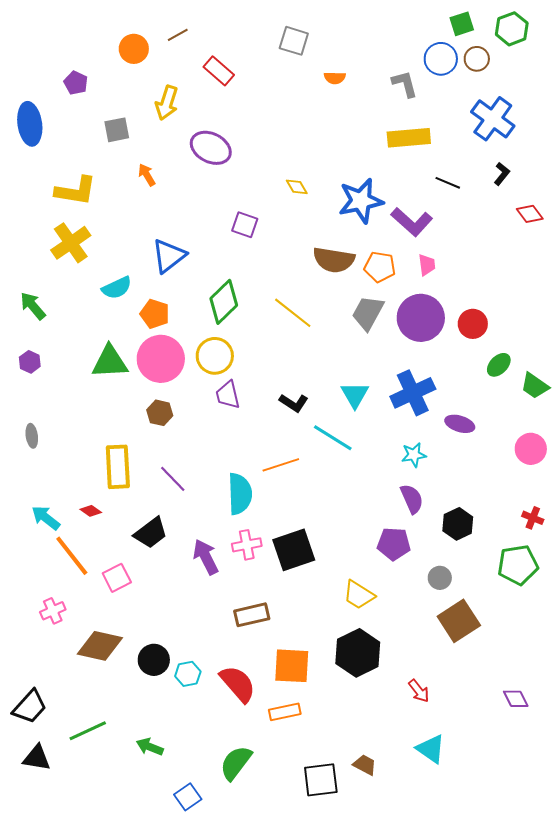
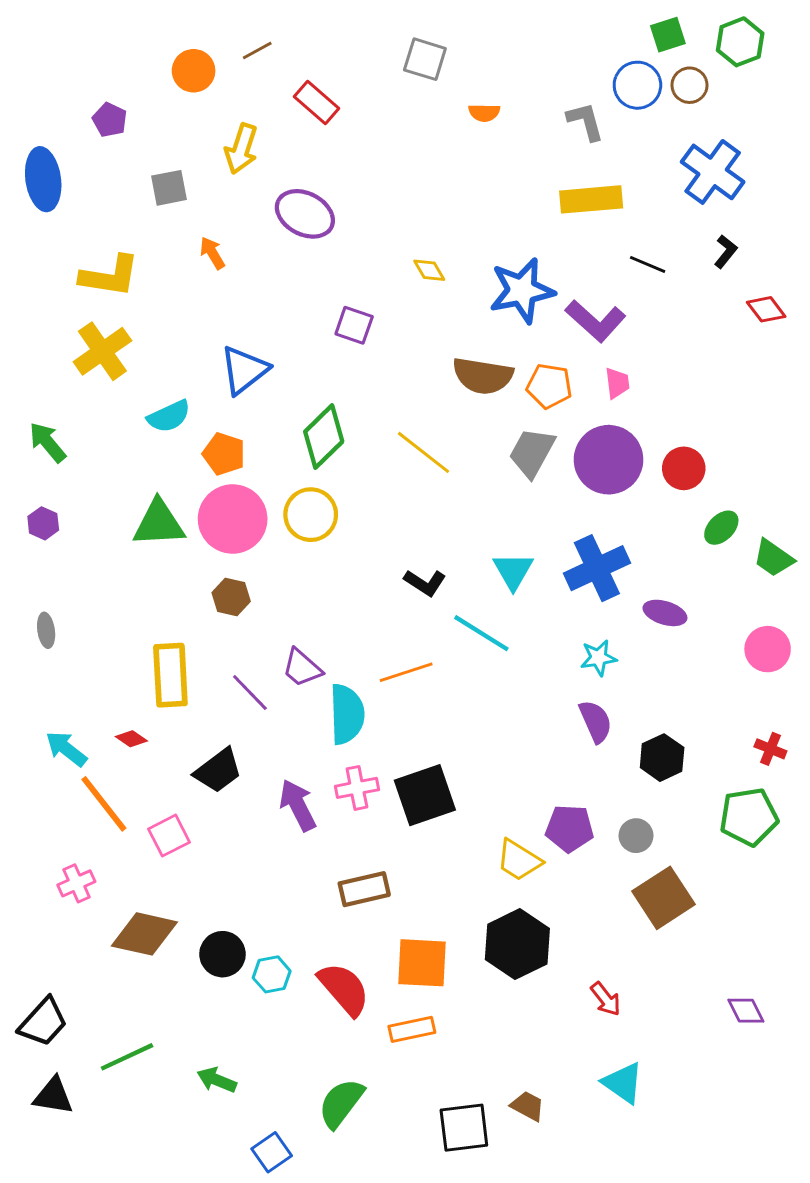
purple trapezoid: (228, 395) -> (302, 668), moved, turned -36
purple pentagon: (394, 544) -> (570, 828), moved

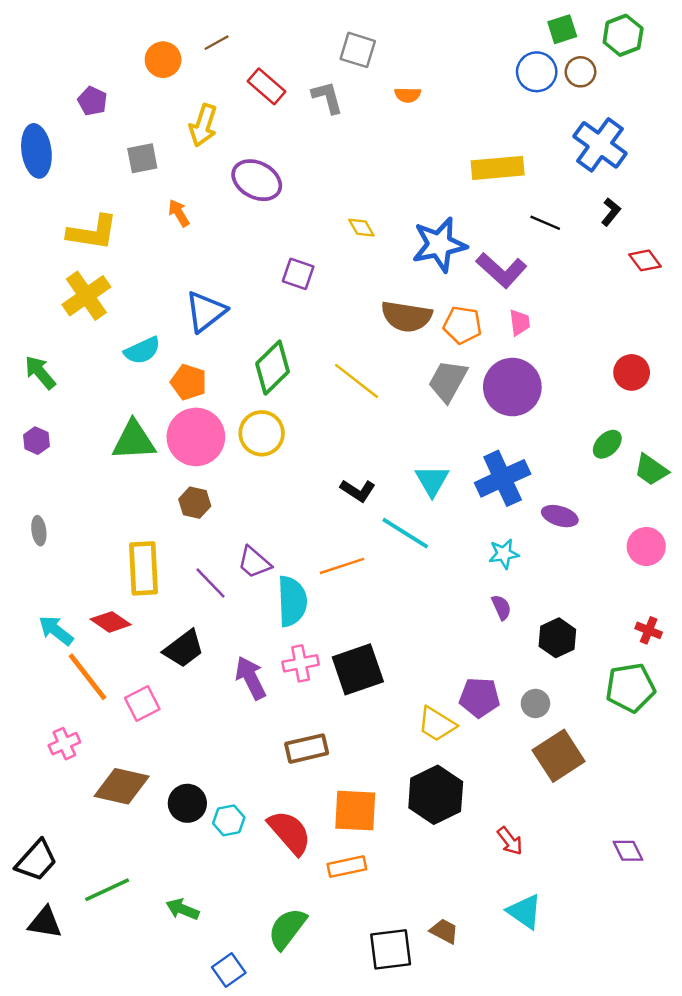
gray L-shape: (585, 121) -> (327, 97), moved
red circle: (684, 468) -> (632, 372), moved
purple semicircle: (596, 721) -> (501, 607), size x0.7
red diamond: (131, 739) -> (111, 622), size x1.5

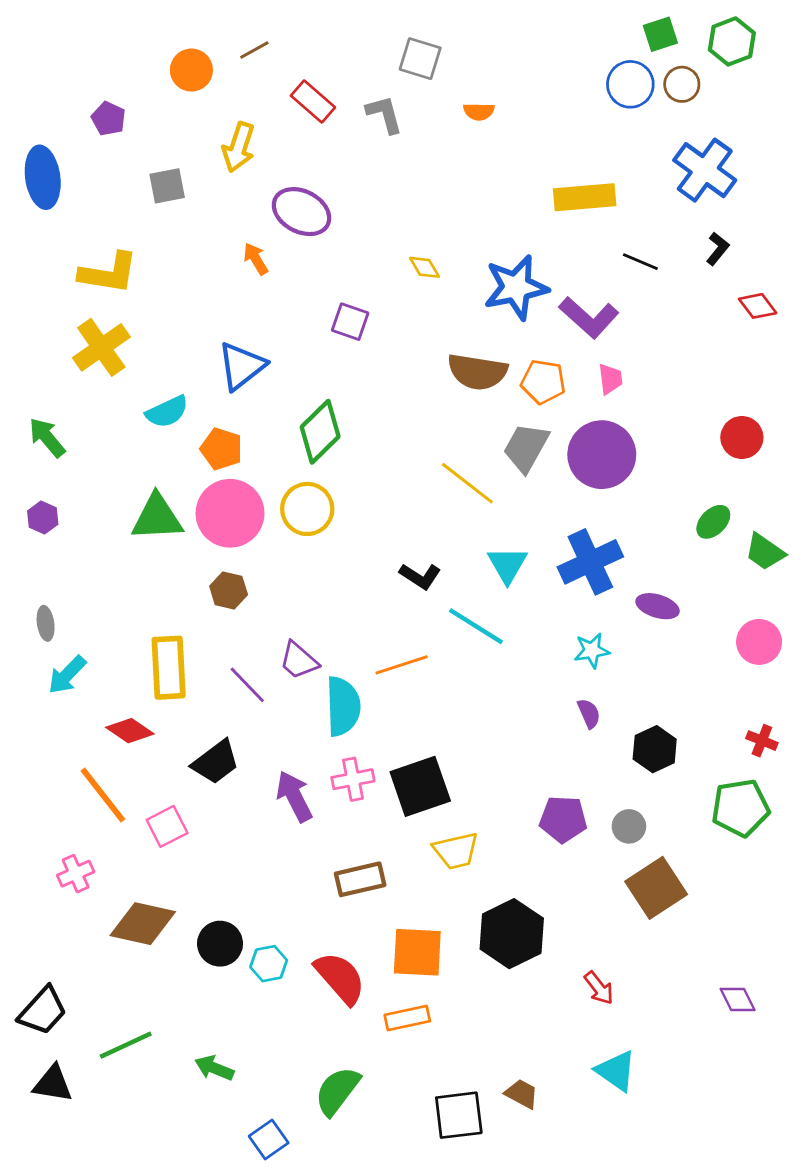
orange arrow: (179, 213) -> (256, 259), moved
yellow line: (357, 381) -> (467, 483), moved
cyan arrow: (56, 630) -> (67, 675), moved, turned -84
yellow trapezoid: (437, 724) -> (456, 851), moved, turned -45

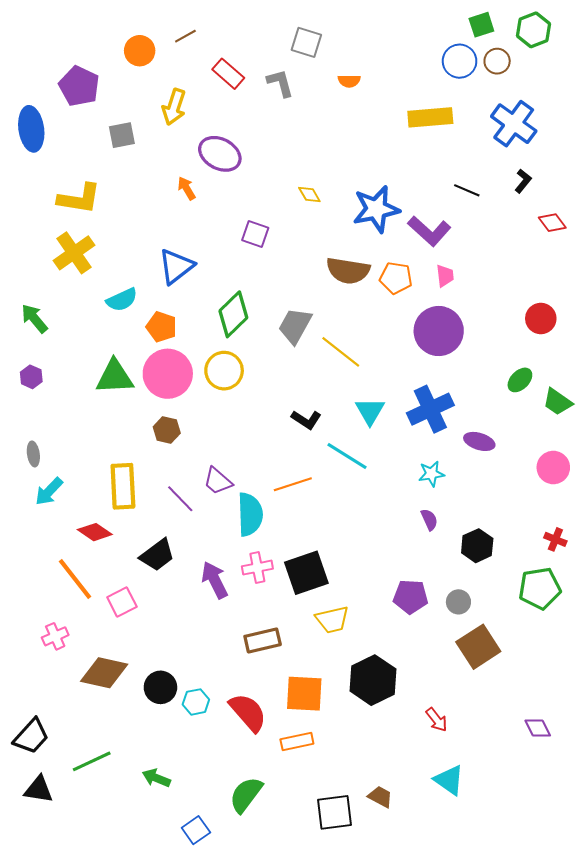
purple pentagon: (108, 119) -> (79, 86), size x1.6
yellow rectangle: (585, 197) -> (430, 117), moved
gray trapezoid: (526, 447) -> (295, 326), moved

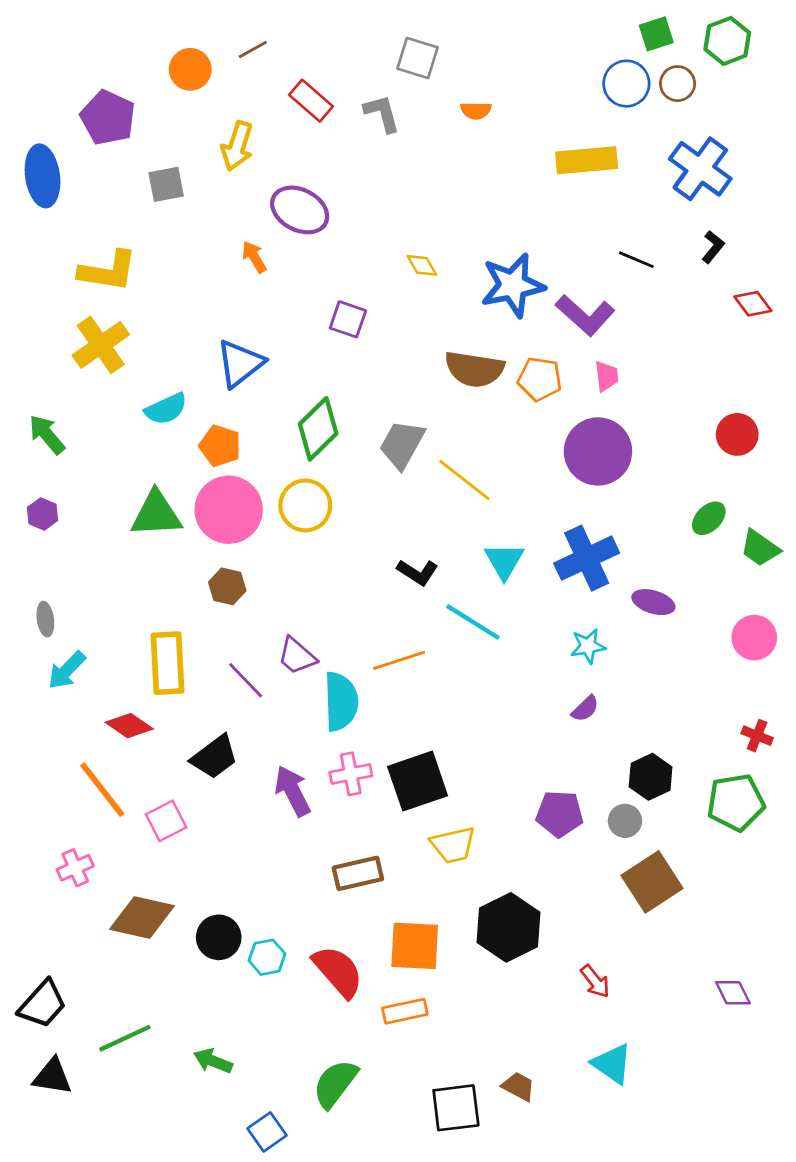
purple semicircle: (429, 520) -> (585, 709), turned 70
black hexagon: (477, 546) -> (651, 777), moved

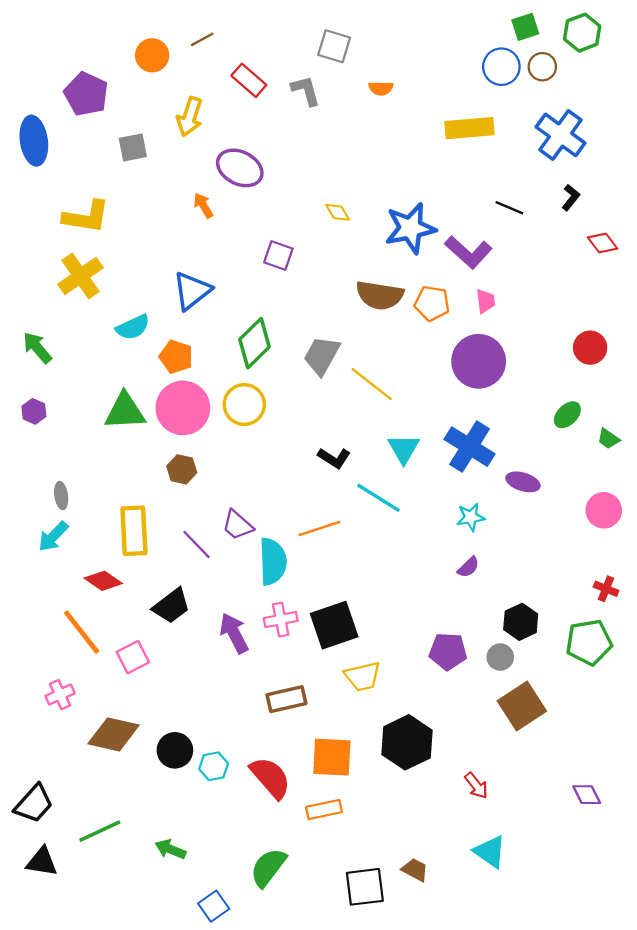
green trapezoid: (760, 548) -> (608, 439), size x0.7
blue cross: (587, 558) -> (470, 447), turned -33
gray ellipse: (45, 619) -> (61, 496), moved

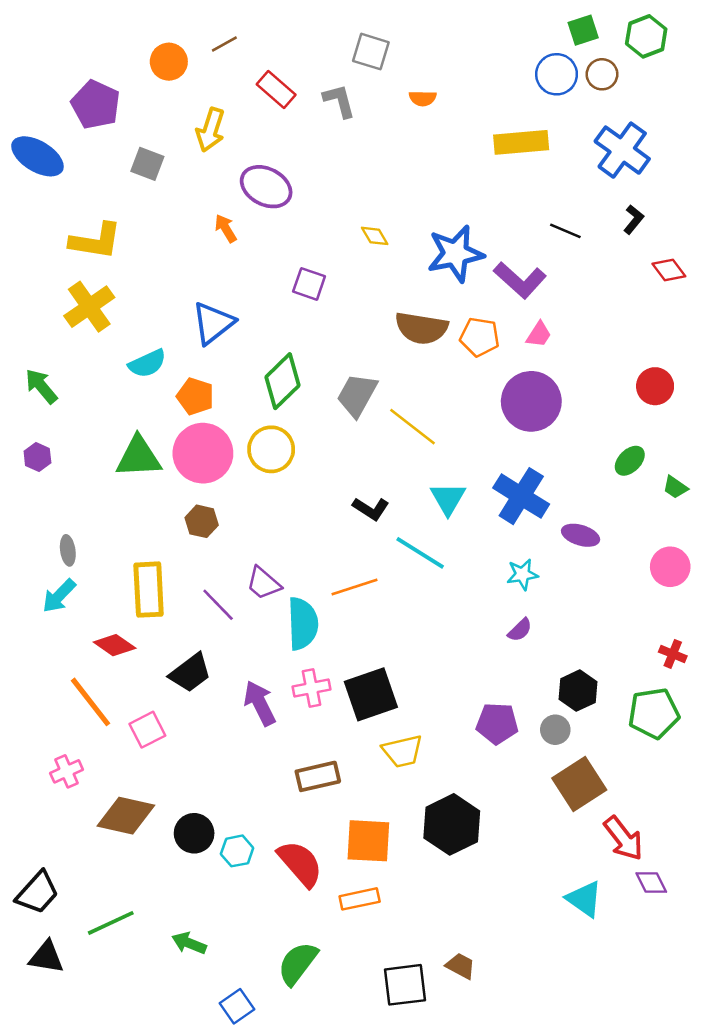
blue ellipse: (34, 141) -> (37, 156), turned -51
gray square: (133, 147) -> (147, 164), turned 32
pink trapezoid: (485, 301) -> (539, 334), turned 40
red arrow: (476, 786) -> (623, 838), moved, size x1.5
cyan triangle: (490, 852) -> (584, 899), moved

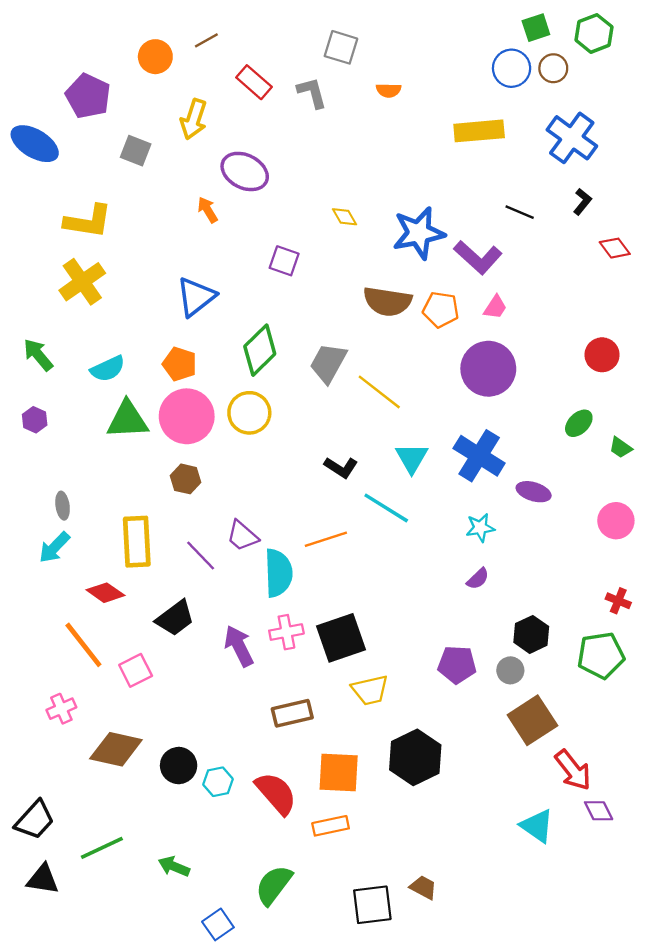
cyan semicircle: (147, 363) -> (108, 369), moved

